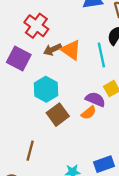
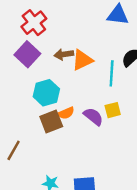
red cross: (36, 26) -> (34, 23), moved
orange triangle: (71, 50) -> (82, 60), turned 45
orange semicircle: (89, 113) -> (66, 113), moved

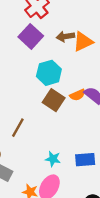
orange semicircle: (66, 113) -> (77, 95), moved
brown square: (51, 122) -> (54, 100), turned -35

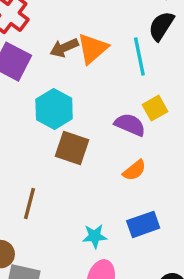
orange semicircle: (77, 95) -> (134, 170), moved

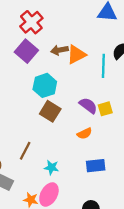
yellow square: (155, 108) -> (105, 109), moved
brown line: (29, 203) -> (25, 151), moved
blue rectangle: (143, 224) -> (96, 166), moved

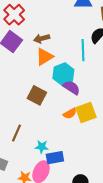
orange triangle: (76, 55) -> (44, 57), moved
cyan hexagon: (45, 85) -> (63, 74), moved
yellow square: (105, 109) -> (86, 112), moved, size x1.5
blue rectangle: (96, 166) -> (55, 158), moved

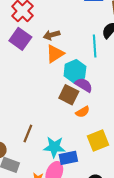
brown square: (37, 95) -> (69, 95), moved
yellow square: (86, 112) -> (98, 140), moved
cyan star: (42, 147) -> (54, 147), size x1.5

